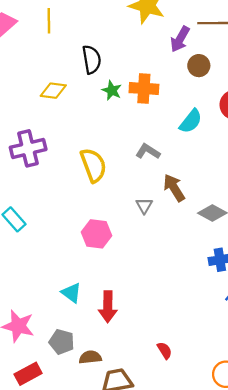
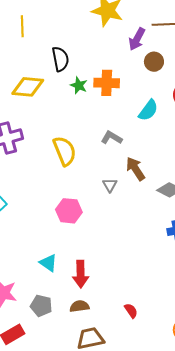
yellow diamond: (53, 91) -> (28, 87), size x1.4
brown semicircle: (90, 357) -> (79, 306), moved

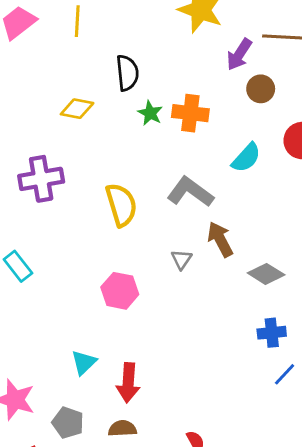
yellow diamond: (28, 87) -> (77, 109), size x0.7
gray L-shape: (112, 138) -> (190, 192), size x1.5
cyan triangle: (48, 263) -> (84, 362), turned 36

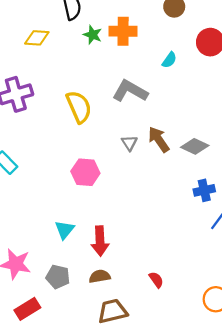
cyan semicircle: (246, 158) -> (169, 60), size x0.7
brown arrow: (220, 239) -> (159, 139), moved

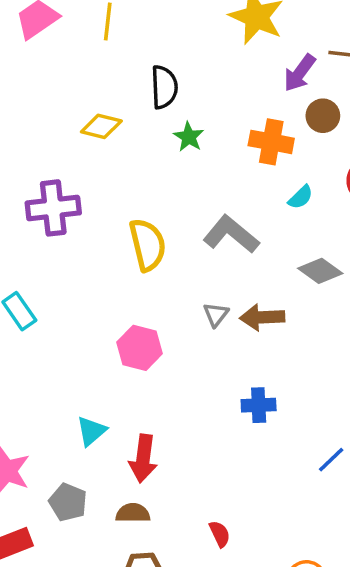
orange cross: (123, 31) -> (271, 142), moved
brown arrow: (159, 139) -> (262, 317), turned -68
gray diamond: (195, 146) -> (320, 271), moved
blue cross: (204, 190) -> (259, 405), moved

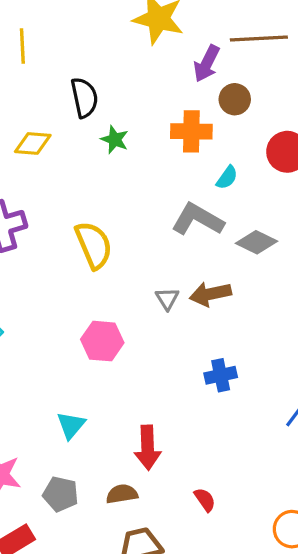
gray L-shape: (231, 234) -> (198, 219), moved
red arrow: (143, 458) -> (148, 448), moved

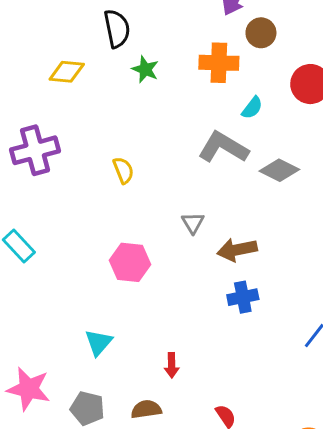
yellow semicircle: (94, 245) -> (123, 170), size x0.6
brown arrow: (210, 294) -> (237, 250), moved
red arrow: (148, 448) -> (172, 365), size x0.6

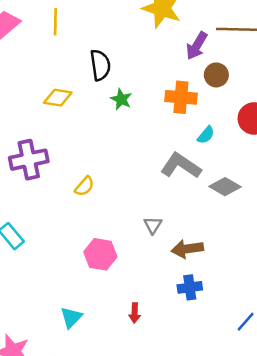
yellow semicircle: (123, 170) -> (84, 186), moved, turned 60
red arrow: (172, 365) -> (135, 313), moved

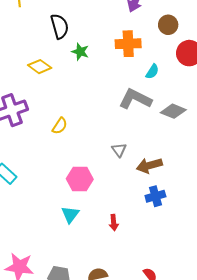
brown circle: (216, 75) -> (168, 25), moved
yellow diamond: (58, 98) -> (40, 67), moved, turned 35
cyan triangle: (71, 317) -> (70, 214), moved

